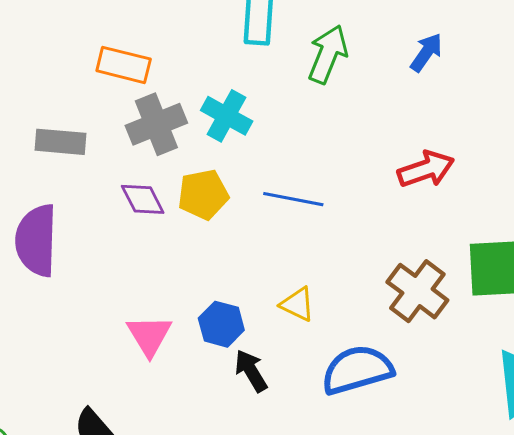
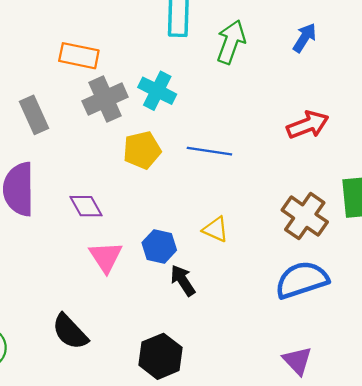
gray rectangle: (60, 142) -> (34, 115), turned 63
purple diamond: (143, 199) -> (86, 206), moved
blue semicircle: (357, 370) -> (302, 280), moved

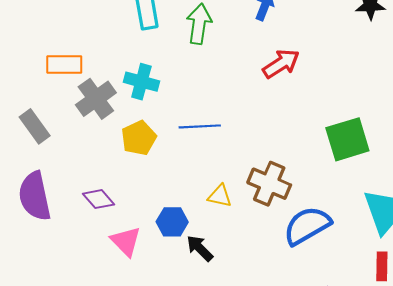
red arrow: (308, 125) -> (281, 64), moved
brown cross: (305, 216) -> (269, 184), moved

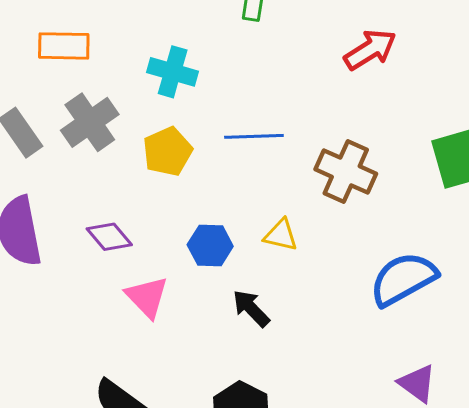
gray cross: (96, 99) -> (90, 122), moved
brown cross: (269, 184) -> (346, 172), moved
blue hexagon: (172, 222) -> (210, 245), moved

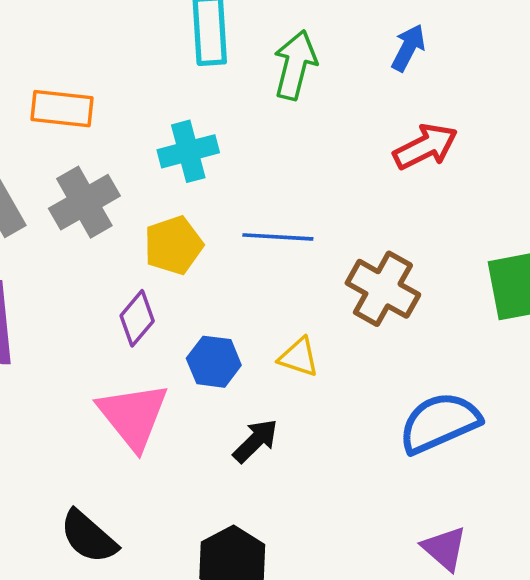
cyan cross: (173, 72) -> (188, 151), turned -36
purple diamond: (109, 237) -> (137, 318), moved, turned 75
pink triangle: (147, 297) -> (133, 416), size x1.4
black arrow: (251, 308) -> (256, 441), turned 84

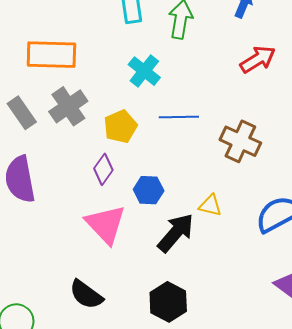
orange rectangle: (62, 109) -> (51, 55), size x1.4
cyan cross: (188, 151) -> (144, 71), moved, turned -32
yellow triangle: (299, 357) -> (210, 205), moved
black arrow: (256, 441) -> (176, 233), size x1.5

